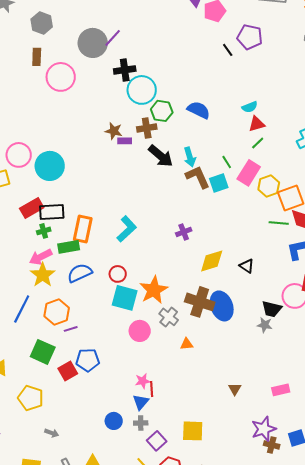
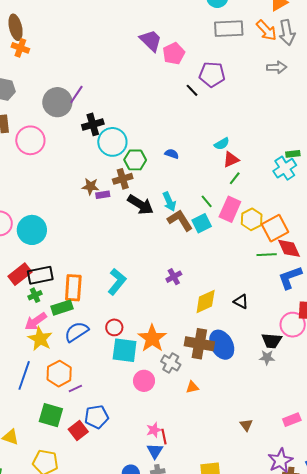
blue semicircle: (199, 110) -> (172, 154), size x0.6

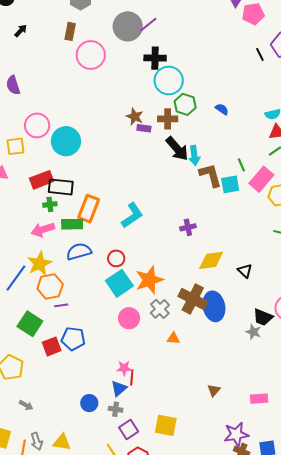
cyan arrow: (169, 202) -> (194, 155), moved
yellow star: (40, 339) -> (39, 264), moved
cyan square: (125, 350) -> (119, 283), turned 32

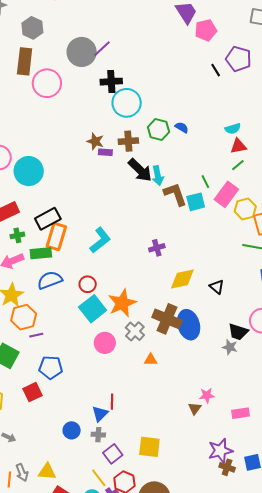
brown rectangle: (70, 31) -> (25, 61), size x1.5
green hexagon: (185, 104) -> (158, 130), moved
black rectangle: (61, 187) -> (48, 219), moved, turned -30
red square: (52, 346) -> (33, 392), moved
pink star: (124, 368) -> (207, 395), moved

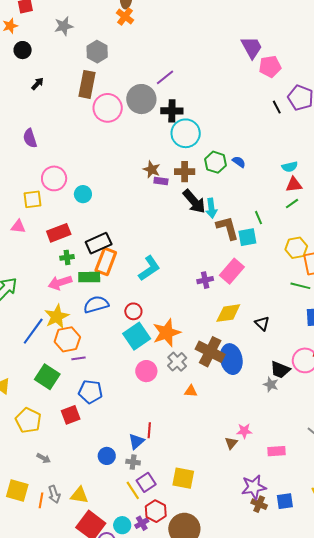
gray circle: (82, 52) -> (141, 99), moved
cyan circle: (29, 171) -> (83, 194), size x0.6
pink rectangle: (226, 194) -> (232, 271), moved
yellow line: (99, 478) -> (133, 490), moved

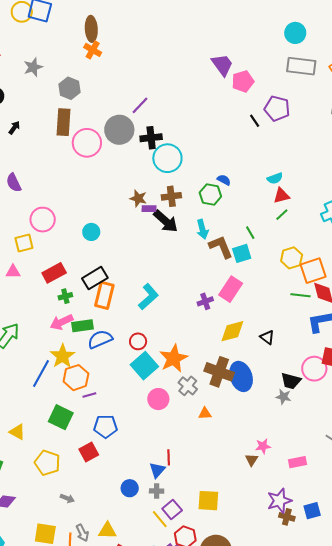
green hexagon: (215, 162) -> (210, 194), moved
cyan circle: (83, 194) -> (91, 232), moved
black arrow: (194, 201) -> (166, 221), moved
green rectangle: (89, 277) -> (82, 326), moved

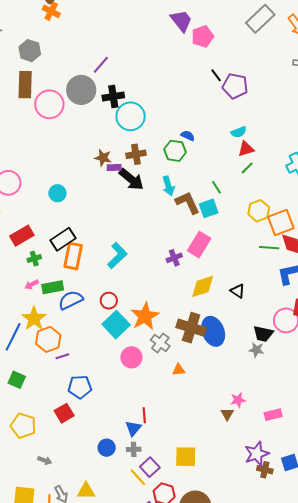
gray rectangle: (301, 66) -> (260, 19), turned -48
purple pentagon: (277, 108) -> (235, 86), moved
pink arrow: (62, 322) -> (32, 285), size x0.6
green square: (61, 417) -> (17, 380), moved, size x0.7

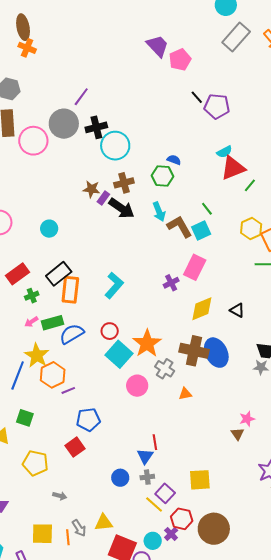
red triangle: (246, 149) -> (233, 168), size x1.5
purple rectangle: (114, 168) -> (103, 198), turned -48
green line: (247, 168) -> (250, 185), moved

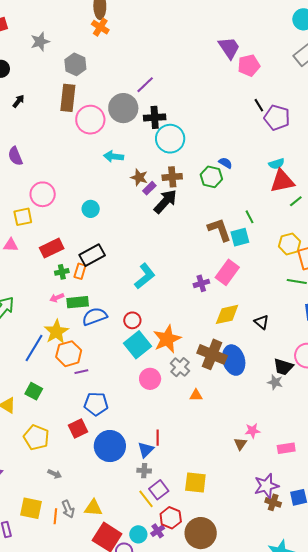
black arrow: (121, 208) -> (165, 201), turned -92
cyan arrow: (159, 212) -> (114, 156), moved, turned 108
orange rectangle: (70, 290) -> (80, 271), moved, size x0.6
blue circle: (120, 478) -> (110, 446), moved, size x1.8

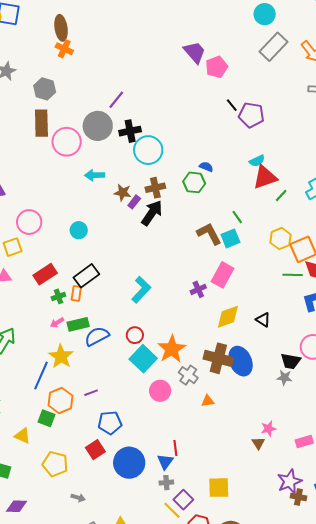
orange hexagon: (69, 354) -> (60, 401), moved

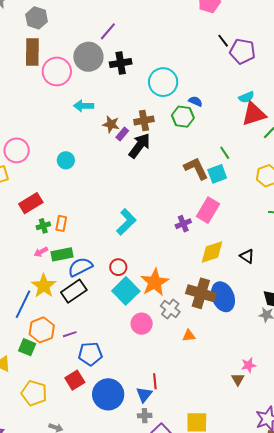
cyan circle: (148, 150) -> (163, 82), moved
black rectangle: (86, 276) -> (74, 291), moved
purple line: (91, 393) -> (70, 334), moved

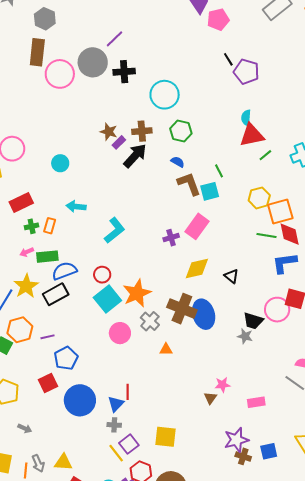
cyan semicircle: (246, 97) -> (246, 118), turned 112
blue semicircle: (196, 101) -> (178, 162), moved
cyan arrow: (84, 106) -> (76, 207), moved
blue pentagon: (90, 354) -> (66, 358), turned -30

